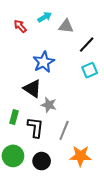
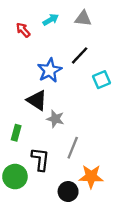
gray triangle: (66, 26) -> (83, 18), moved
black line: (87, 45) -> (80, 55), moved
black L-shape: (35, 127) -> (40, 159), moved
black circle: (42, 161) -> (68, 192), moved

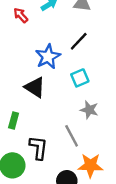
cyan square: (102, 80) -> (80, 78), moved
gray star: (55, 119) -> (89, 110), moved
gray line: (73, 148) -> (72, 136), turned -50

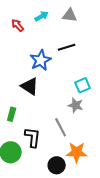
black line: (79, 41) -> (67, 47), turned 30
cyan square: (80, 78) -> (83, 85), moved

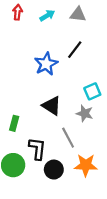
red arrow: (18, 25) -> (18, 12), moved, turned 48
black line: (67, 47) -> (75, 50), turned -36
black triangle: (30, 86) -> (52, 106), moved
black circle: (57, 165) -> (54, 170), moved

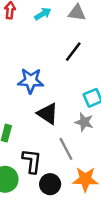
blue star: (46, 64) -> (31, 81), moved, turned 30

